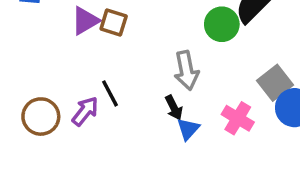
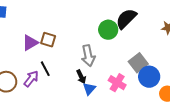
purple triangle: (85, 21) -> (30, 43), moved
brown square: (114, 22) -> (48, 40), moved

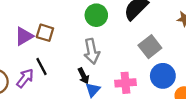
green circle: (108, 30) -> (96, 15), moved
gray square: (138, 63) -> (150, 47), moved
pink cross: (117, 83) -> (125, 83), turned -36

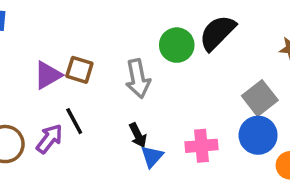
green circle: (96, 15) -> (177, 45), moved
gray square: (150, 47) -> (260, 98), moved
gray arrow: (92, 51) -> (138, 79), moved

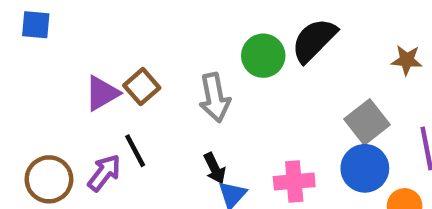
brown square: (79, 70) -> (142, 87), turned 32

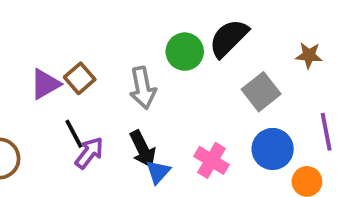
gray square: (367, 122) -> (261, 92), moved
black arrow: (215, 168) -> (143, 149), size x1.4
purple arrow: (104, 173) -> (89, 153), moved
pink cross: (294, 182) -> (211, 160), turned 36

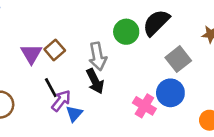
purple triangle: (45, 84) -> (31, 54), turned -30
black arrow: (143, 149) -> (95, 81), moved
blue circle: (273, 149) -> (170, 93), moved
blue triangle: (158, 172) -> (74, 114), moved

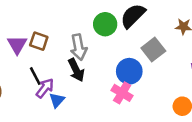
brown square: (55, 50) -> (39, 41), turned -30
blue circle: (170, 93) -> (129, 71), moved

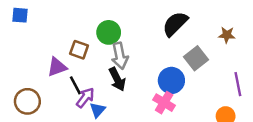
green circle: (105, 24) -> (109, 32), moved
purple triangle: (17, 45) -> (57, 67), moved, turned 40

